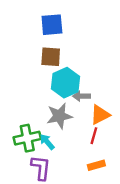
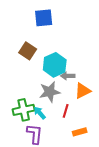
brown square: (51, 57) -> (28, 51), moved, turned 30
red line: (94, 136) -> (66, 111), moved

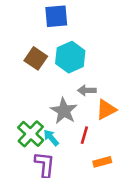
cyan hexagon: (55, 65) -> (70, 57), moved
gray star: (50, 92) -> (64, 111), turned -30
green cross: (24, 110) -> (31, 134), turned -35

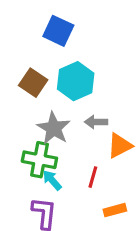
blue square: (56, 16) -> (58, 31), turned 30
gray star: (64, 111) -> (54, 128), moved
green cross: (31, 134) -> (39, 160), moved, turned -32

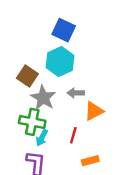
blue square: (58, 31) -> (64, 30), moved
brown square: (33, 83) -> (27, 76), moved
cyan arrow: (52, 180) -> (42, 138), turned -112

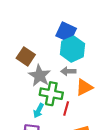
blue square: (64, 30) -> (66, 32), moved
cyan hexagon: (60, 62) -> (73, 49), moved
green cross: (32, 122) -> (51, 94), moved

